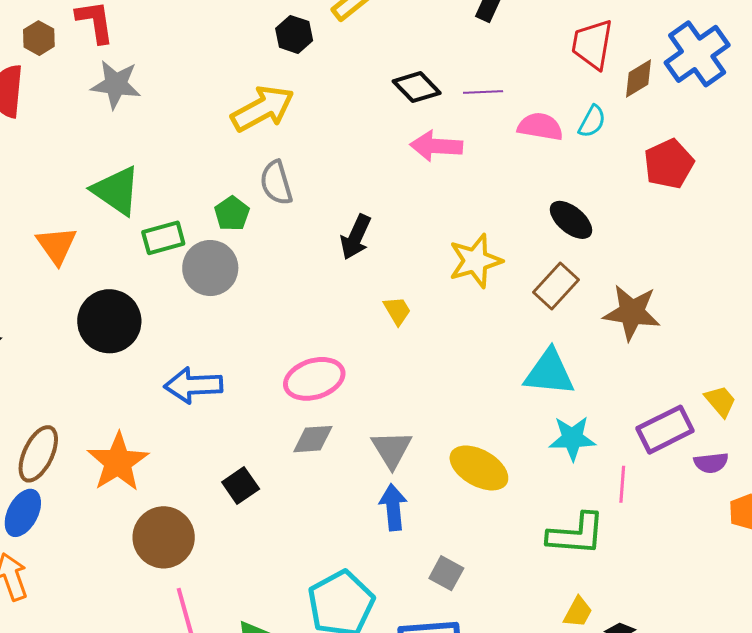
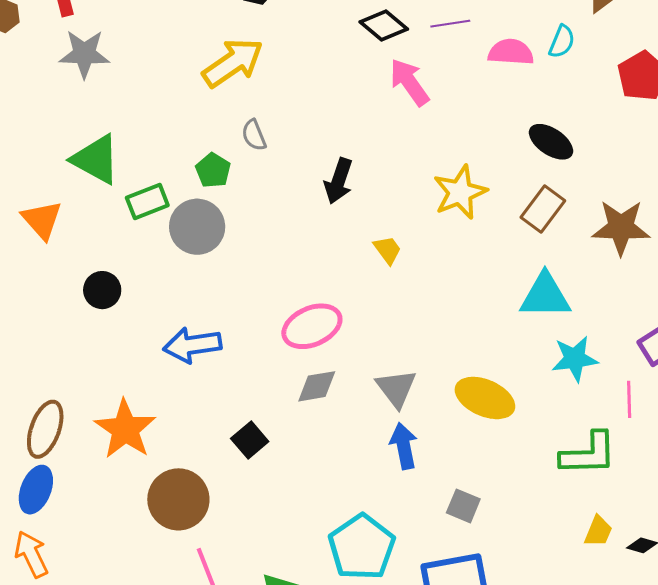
pink arrow: (436, 146) -> (409, 82), turned 57
gray semicircle: (276, 183) -> (254, 135), size x0.7
black circle: (109, 321) -> (102, 290), size x0.6

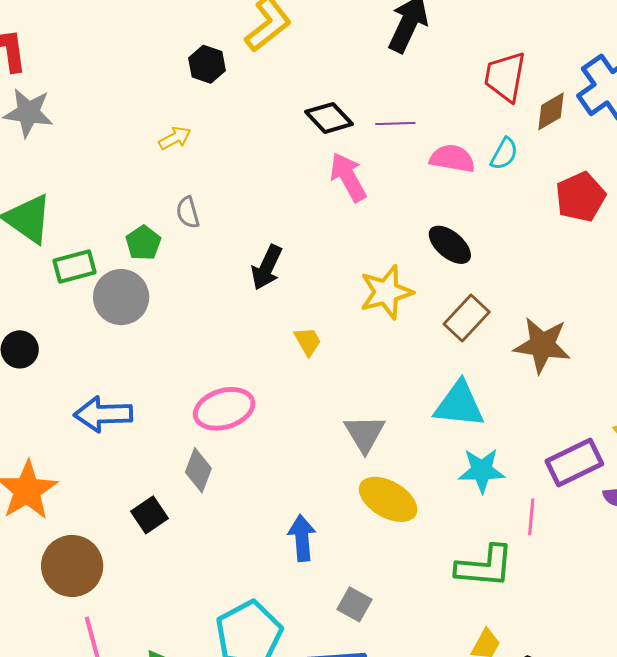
yellow arrow: (233, 63) -> (175, 138), size x0.5
black ellipse: (551, 142) -> (450, 245), moved
gray diamond: (317, 386) -> (198, 470), moved, turned -66
gray triangle: (396, 388) -> (365, 434), moved

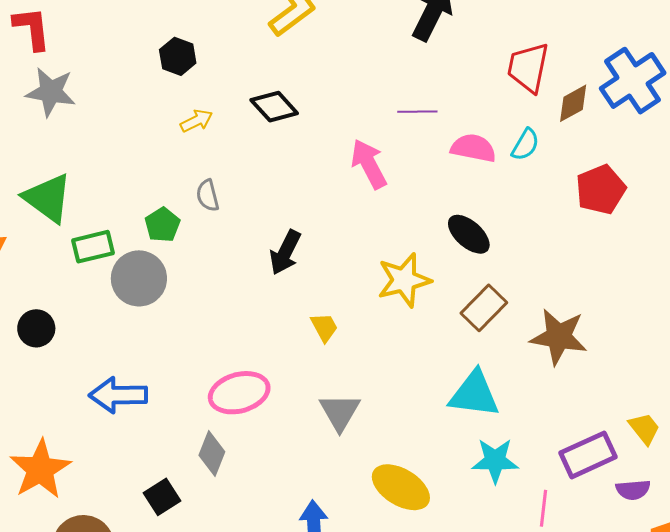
black hexagon: (207, 64) -> (178, 56), moved
black diamond: (329, 118) -> (274, 107), moved
gray triangle: (365, 434) -> (340, 412), moved

